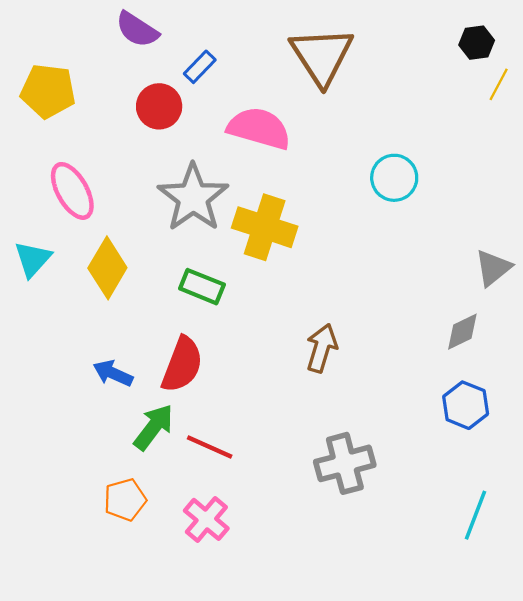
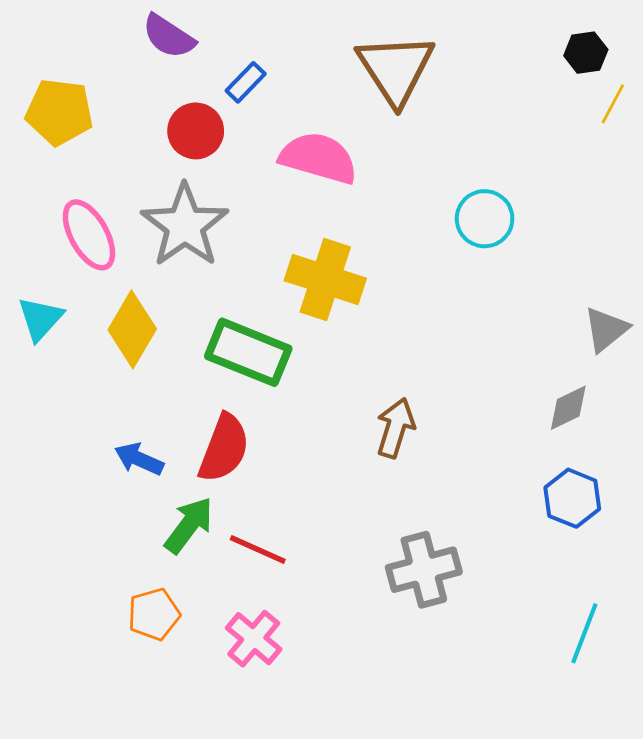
gray star: (193, 198) -> (185, 225), moved
green rectangle: (202, 287) -> (248, 352), size x1.5

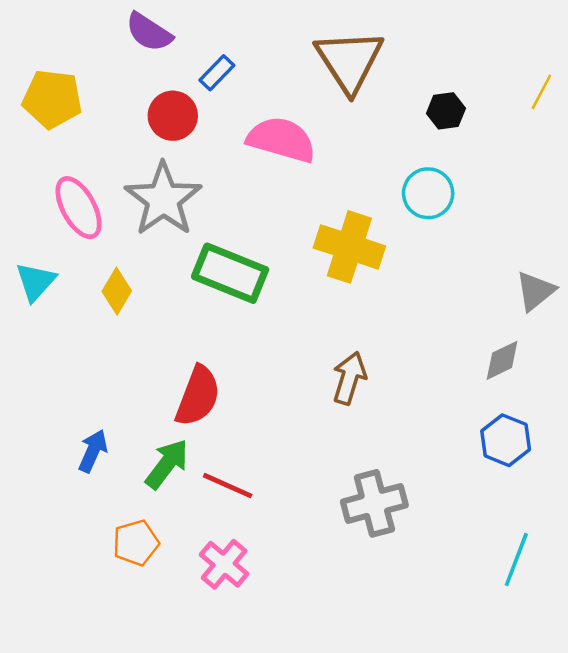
black hexagon: (586, 53) -> (446, 111), moved
yellow cross: (325, 279) -> (349, 247), moved
yellow diamond: (132, 329) -> (117, 291), size x0.7
green rectangle: (248, 352) -> (230, 273), moved
blue arrow: (139, 459) -> (93, 451), moved, turned 90

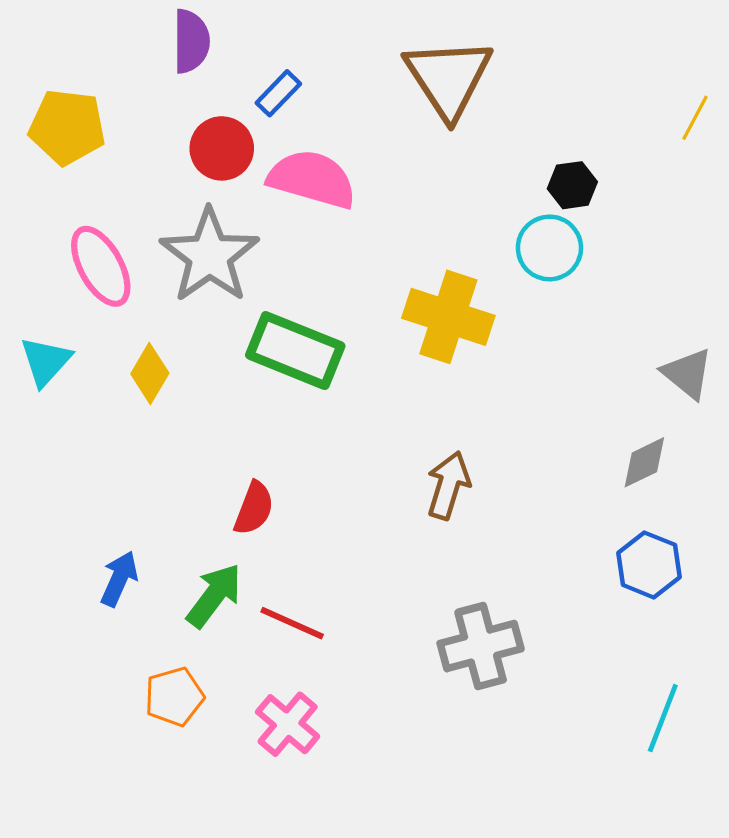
purple semicircle: (149, 32) -> (191, 41), turned -123
black hexagon: (446, 111) -> (572, 185), moved
pink semicircle: (281, 140) -> (312, 179), moved
gray triangle: (535, 291) -> (687, 374), turned -42
red semicircle: (198, 396) -> (254, 508), size x0.7

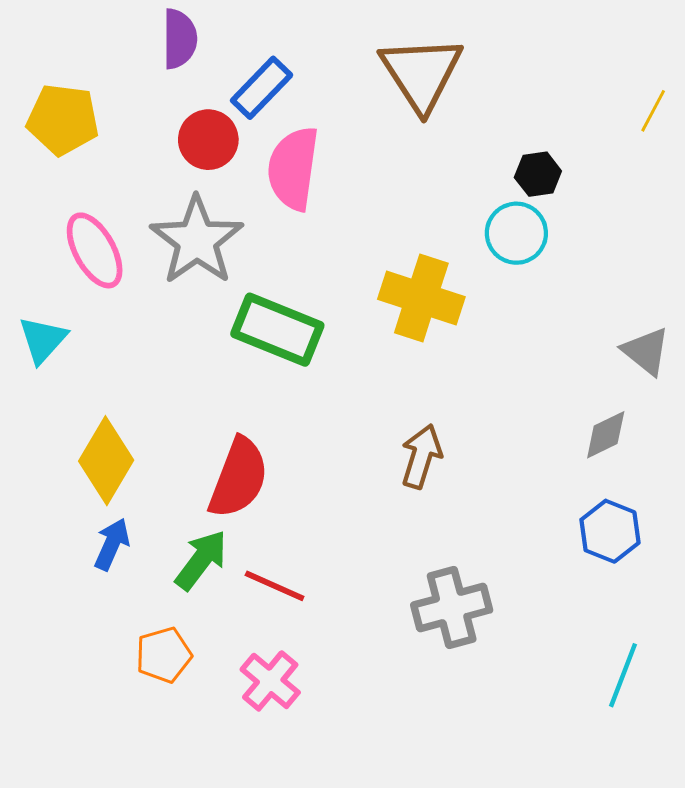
blue rectangle: (278, 93) -> (262, 88), size x1.4
pink semicircle: (312, 179) -> (293, 168), turned -98
yellow diamond: (150, 374) -> (106, 461), moved, size x1.5
red semicircle: (254, 508) -> (239, 478), size x1.6

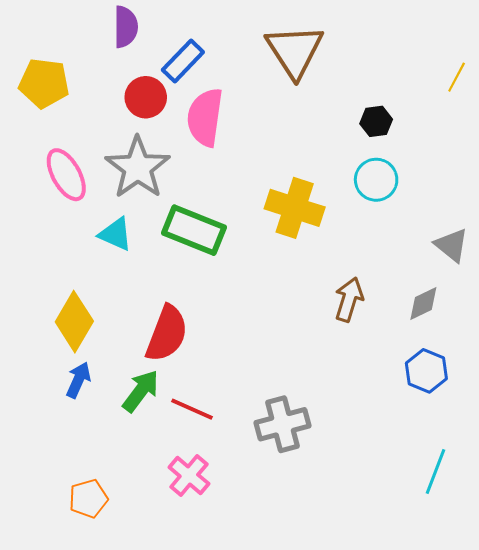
cyan circle: (516, 233) -> (376, 180), moved
cyan triangle: (43, 340) -> (116, 234), moved, turned -48
brown arrow: (421, 456) -> (349, 299), moved
gray cross: (452, 608) -> (283, 424), moved
orange pentagon: (164, 655) -> (88, 499), moved

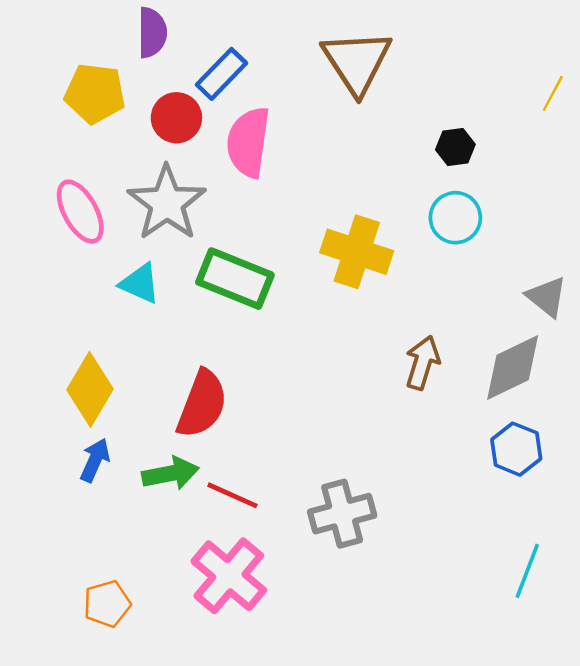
yellow pentagon: (44, 83) -> (95, 93), moved
gray diamond: (423, 303) -> (513, 367), size x1.6
green arrow: (141, 391) -> (170, 473), turned 42
pink cross: (189, 475) -> (229, 576), size x1.5

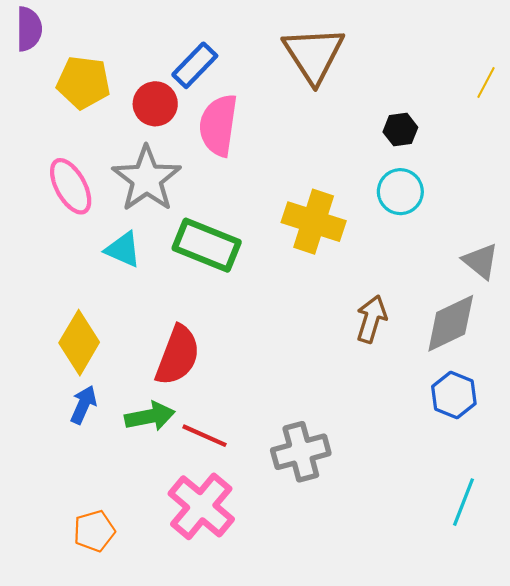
purple semicircle: (152, 33) -> (29, 29), moved

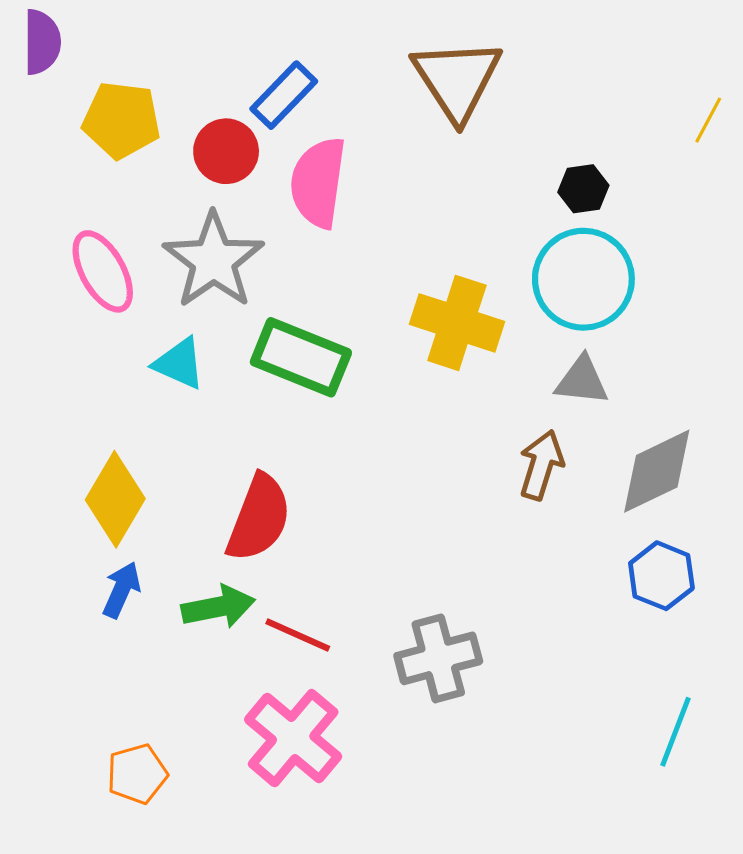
cyan circle: (400, 192) -> (583, 279), size x1.5
gray triangle: (481, 261) -> (582, 381), moved, turned -33

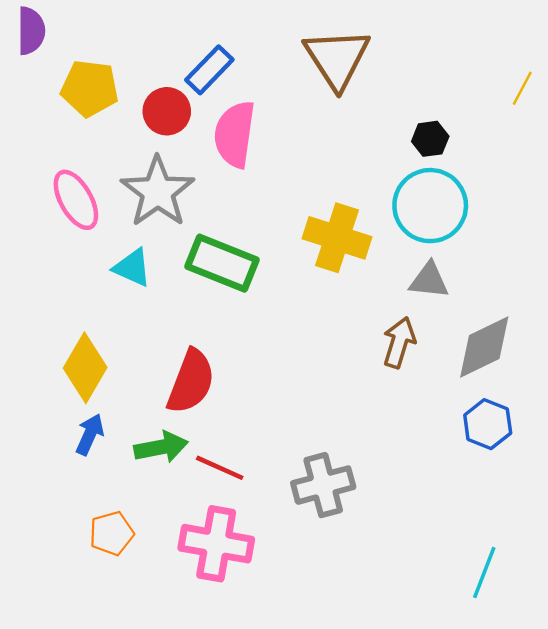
cyan line: (675, 732) -> (484, 572), moved
pink cross: (293, 738) -> (216, 544), turned -30
orange pentagon: (137, 774) -> (112, 533), moved

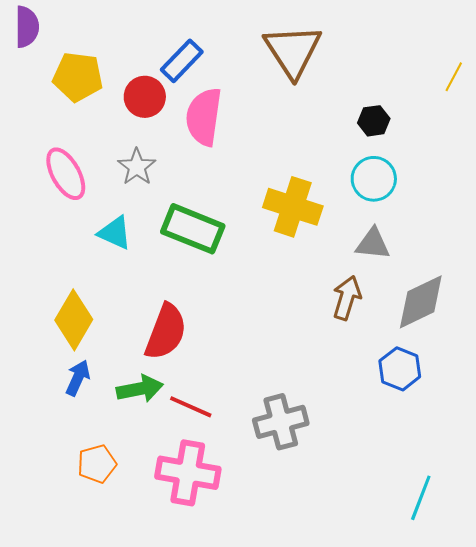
gray star: (158, 192) -> (137, 167), size x0.6
cyan circle: (430, 206) -> (374, 179), size x0.7
blue hexagon: (488, 424) -> (400, 369), moved

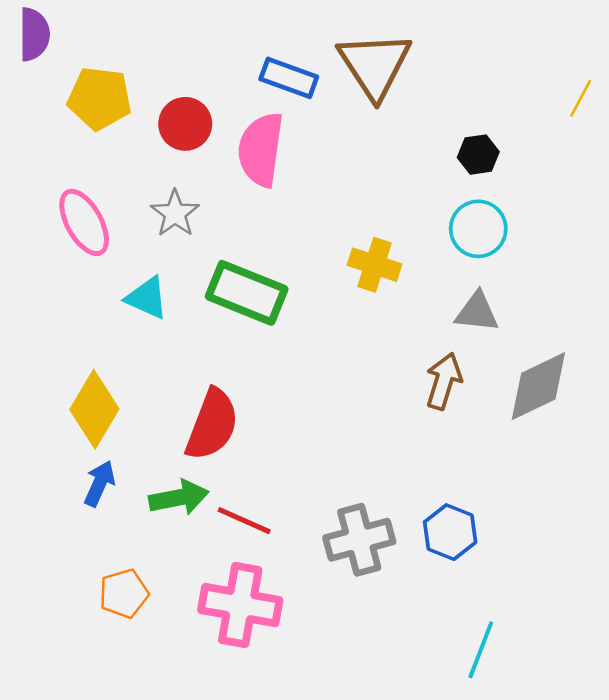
blue rectangle: (182, 61) -> (289, 78), moved, turned 66
yellow cross: (293, 207) -> (375, 265), size x0.7
blue hexagon: (400, 369) -> (450, 532), moved
cyan line: (421, 498) -> (481, 650), moved

